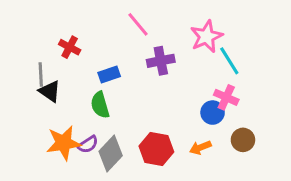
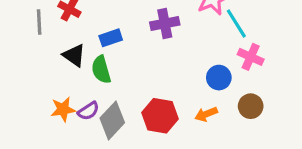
gray line: (41, 75) -> (39, 22), moved
black triangle: (50, 91) -> (74, 55), moved
pink cross: (226, 97) -> (251, 57), moved
orange star: (64, 143) -> (63, 109), size x0.7

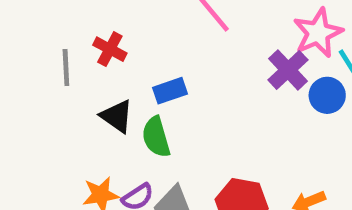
purple cross: (165, 23) -> (288, 70), moved, turned -32
blue circle: (219, 78) -> (327, 95), moved

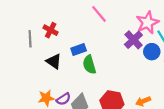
green semicircle: (156, 137) -> (89, 65), moved

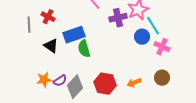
purple cross: (133, 40) -> (118, 18), moved, turned 30
blue rectangle: (79, 50) -> (74, 35), size x1.5

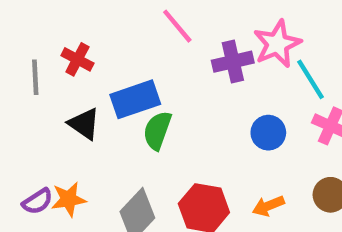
blue circle: (142, 37) -> (268, 133), moved
green semicircle: (84, 49) -> (157, 130), turned 36
purple semicircle: (60, 81) -> (37, 201), moved

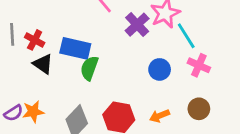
red cross: (77, 59) -> (35, 40), moved
purple cross: (233, 62) -> (137, 25), turned -30
blue rectangle: (135, 99) -> (75, 48), turned 32

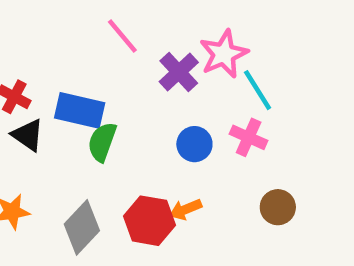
pink cross: (199, 65) -> (249, 137), moved
blue circle: (160, 69) -> (194, 144), moved
orange arrow: (160, 116) -> (185, 209), moved

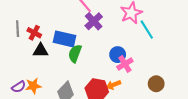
purple cross: (179, 72) -> (94, 21), moved
black triangle: (28, 135) -> (41, 50), turned -35
pink cross: (249, 137) -> (125, 64), moved, turned 35

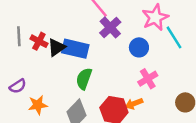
black triangle: (41, 50) -> (56, 47), moved, turned -35
green semicircle: (75, 54) -> (84, 79), moved
blue circle: (118, 55) -> (139, 47), moved
purple semicircle: (19, 87) -> (18, 86), moved

